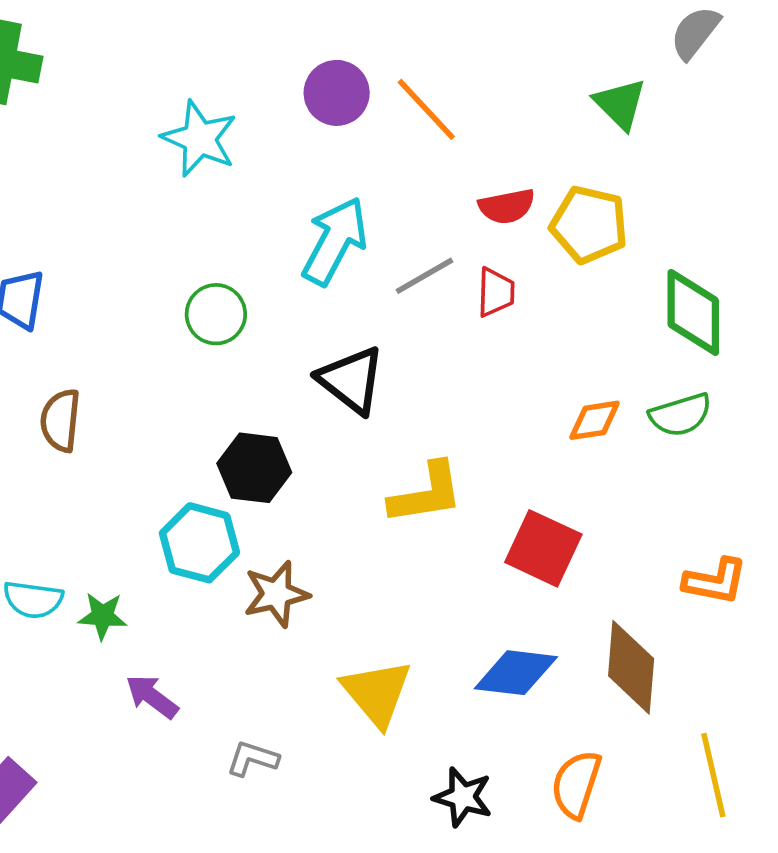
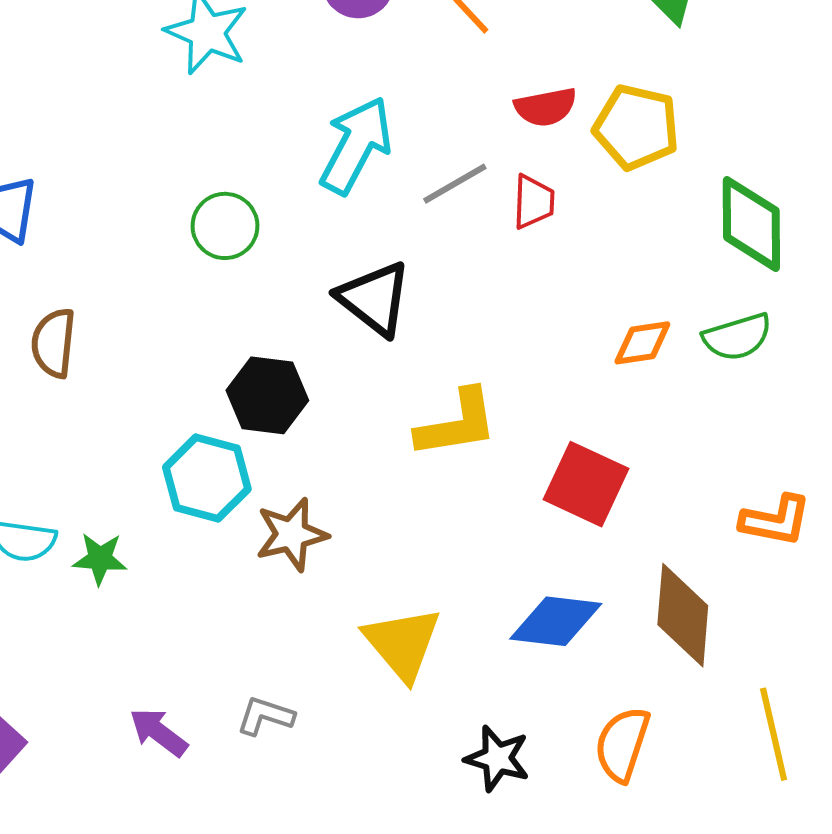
purple arrow: (152, 696) -> (158, 732), moved

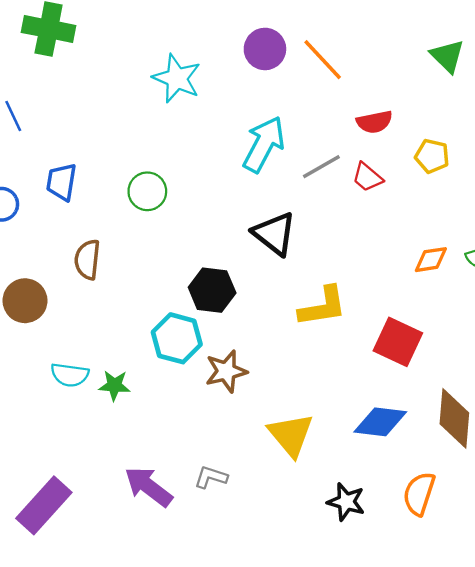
yellow pentagon: (636, 127) -> (432, 156), moved, size x0.7
red trapezoid: (534, 202) -> (367, 177), turned 128
green circle: (225, 226) -> (147, 191), moved
purple arrow: (158, 732) -> (149, 487), size x1.4

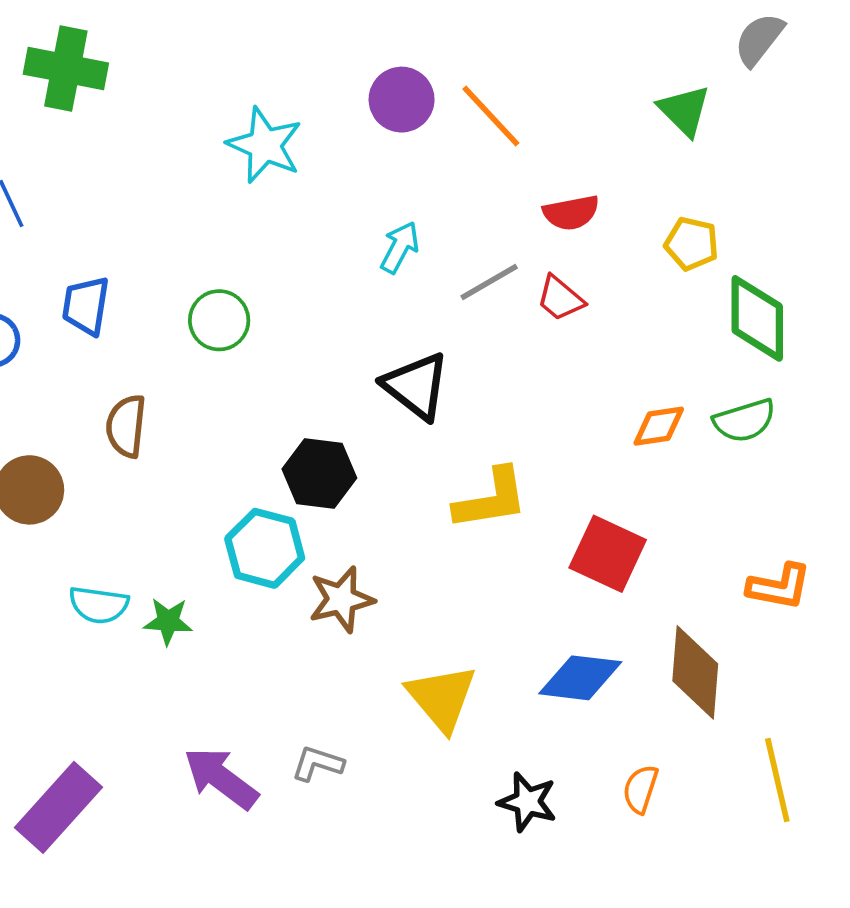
cyan arrow: (264, 144) -> (400, 247), size x0.6
yellow pentagon: (432, 156) -> (692, 244), moved
orange semicircle: (419, 494) -> (640, 789), size x0.7

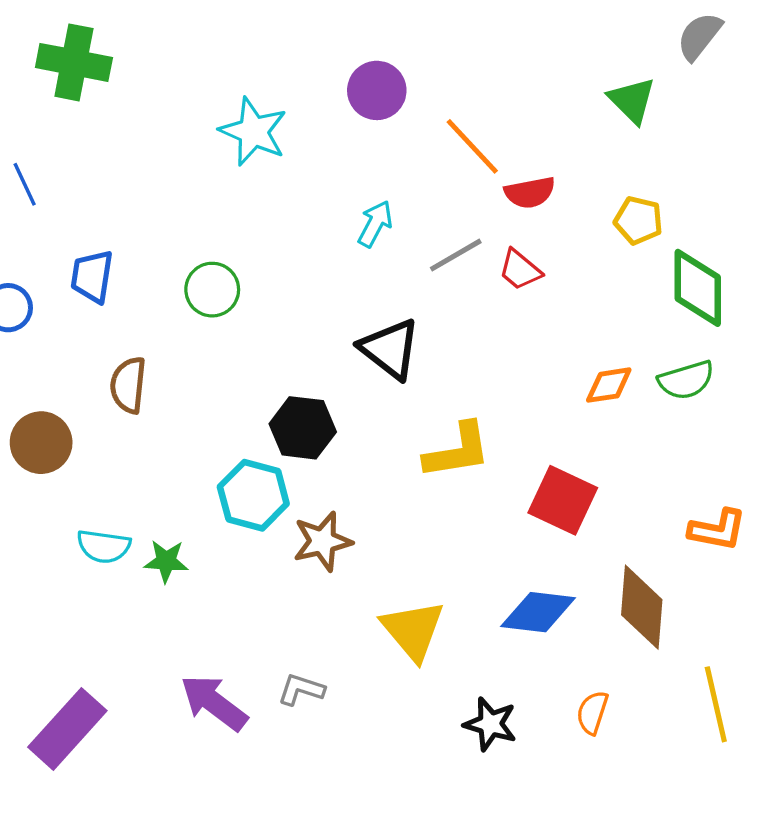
orange line: (491, 116) -> (472, 146), moved

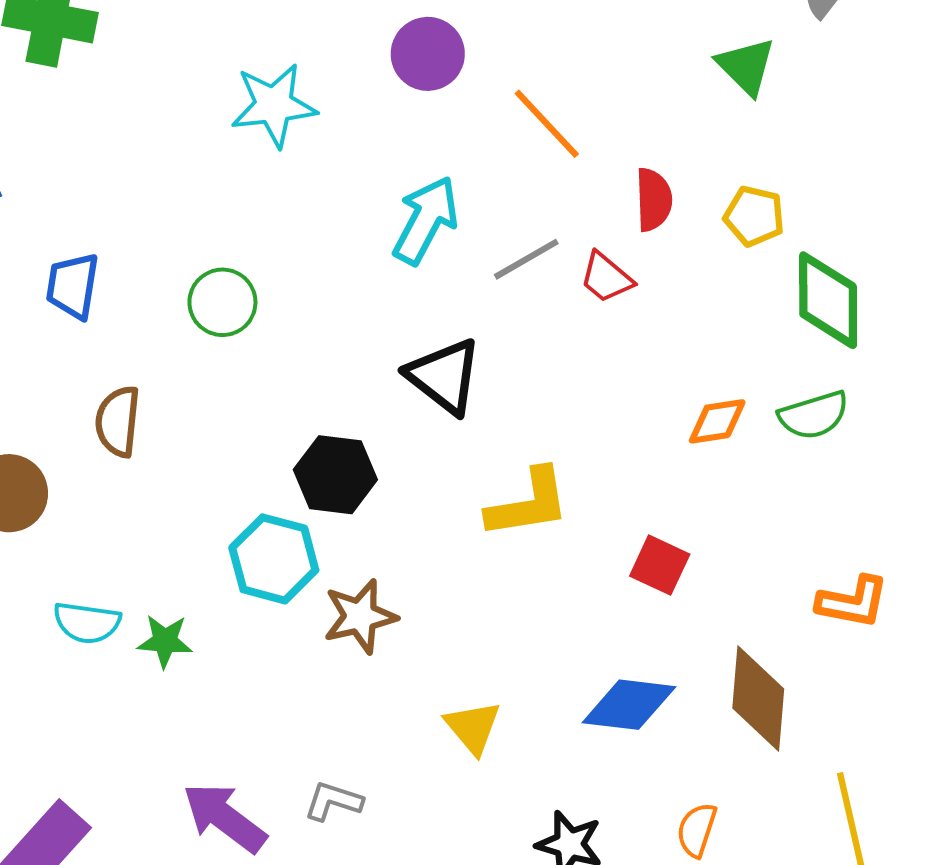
cyan star: (253, 132) -> (274, 105), turned -30
red semicircle: (530, 192) -> (654, 200), moved, turned -81
cyan arrow: (375, 224) -> (426, 220), size x1.5
red square: (563, 500) -> (660, 565), size x0.7
yellow triangle: (413, 630) -> (473, 727), size x0.7

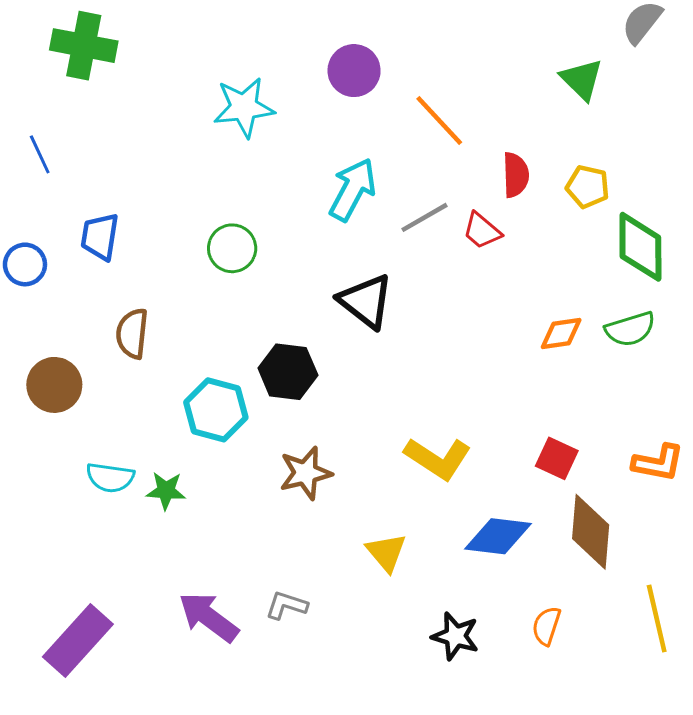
green circle: (222, 302) -> (232, 248), moved
yellow L-shape: (528, 503) -> (438, 458), moved, turned 42
cyan hexagon: (274, 559) -> (216, 410), moved
red square: (660, 565) -> (557, 458), moved

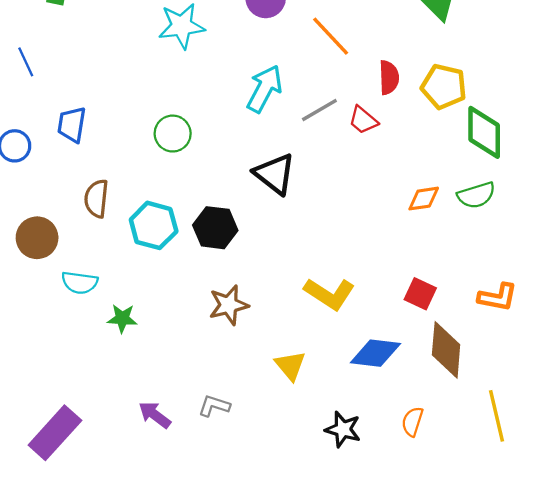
yellow pentagon: (588, 187) -> (444, 86), size x1.4
cyan hexagon: (216, 410) -> (154, 225), moved
cyan semicircle: (110, 477) -> (80, 283), moved
purple arrow: (209, 617) -> (155, 415), size x0.7

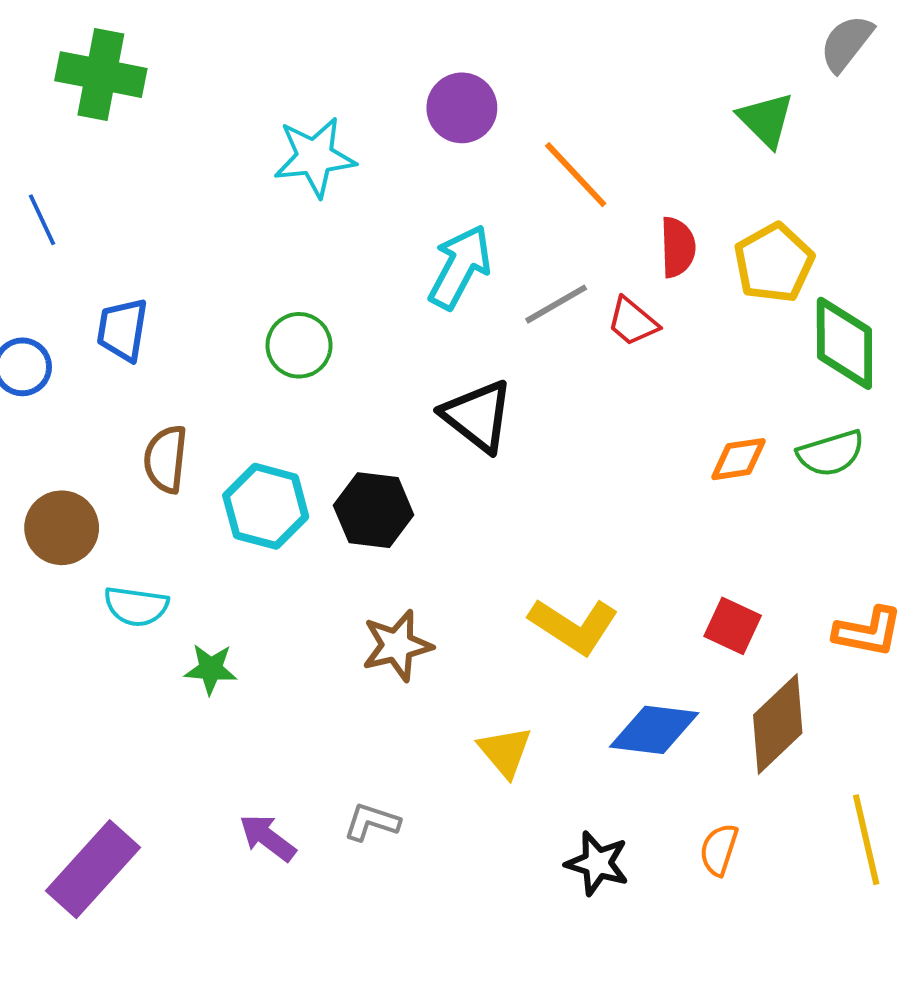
yellow pentagon: (444, 86) -> (774, 263), turned 30
brown diamond: (446, 350) -> (778, 724), turned 42

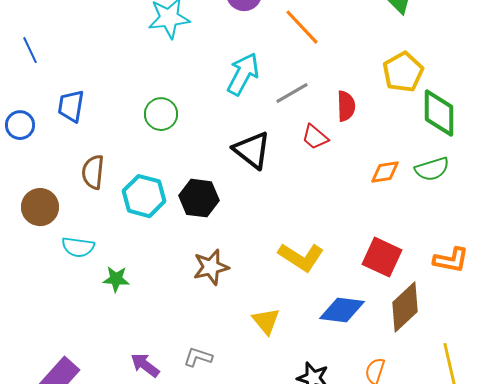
red semicircle: (678, 247) -> (346, 106), moved
red trapezoid: (633, 322) -> (315, 137), moved
red square: (733, 626) -> (382, 257), size x1.4

